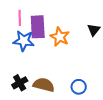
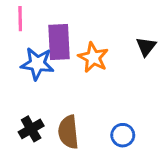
pink line: (20, 18) -> (20, 19), moved
brown semicircle: (44, 85) -> (68, 132), turned -110

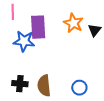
orange star: (93, 57) -> (73, 23), moved
black cross: (31, 129) -> (20, 84), turned 35

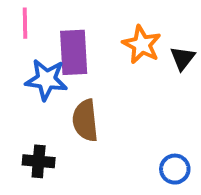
brown semicircle: (44, 86) -> (85, 120), moved
blue circle: (79, 88) -> (175, 169), moved

